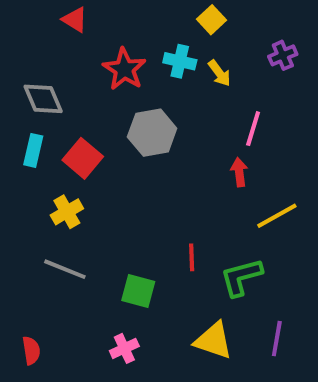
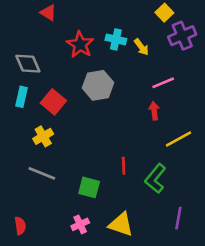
yellow square: (211, 20) -> (164, 13), moved
purple cross: (283, 55) -> (182, 36), size x1.5
pink line: (253, 129) -> (163, 83), turned 50
green L-shape: (241, 277) -> (155, 178), turned -36
yellow triangle: (213, 341) -> (121, 224), moved

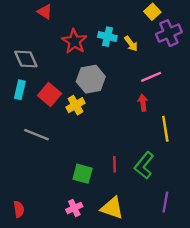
yellow cross: (43, 136) -> (75, 105), moved
yellow line: (178, 139) -> (165, 129), turned -70
red line: (124, 166) -> (115, 164), moved
gray line: (42, 173) -> (36, 135), moved

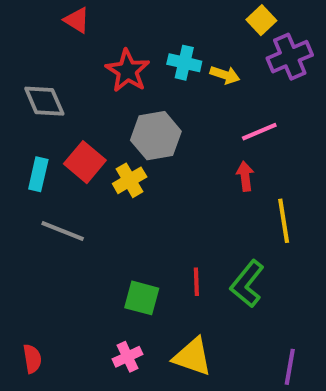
yellow arrow: (131, 44) -> (225, 75), turned -35
cyan rectangle: (20, 90) -> (38, 174), moved
purple line: (165, 202) -> (290, 367), moved

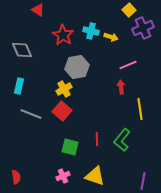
red square: (85, 162) -> (62, 111), moved

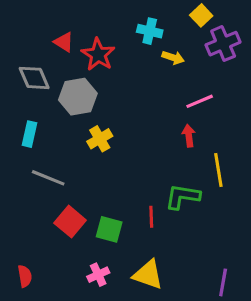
red triangle: (38, 10) -> (64, 42), moved
cyan cross: (91, 31) -> (150, 31), moved
gray hexagon: (77, 67) -> (78, 97), moved
red square: (62, 111) -> (70, 222), moved
green L-shape: (122, 140) -> (182, 197), moved, turned 60

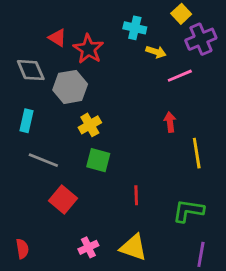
pink line: (200, 101) -> (180, 76), moved
green L-shape: (182, 197) -> (188, 211), moved
green square: (109, 229) -> (98, 160), moved

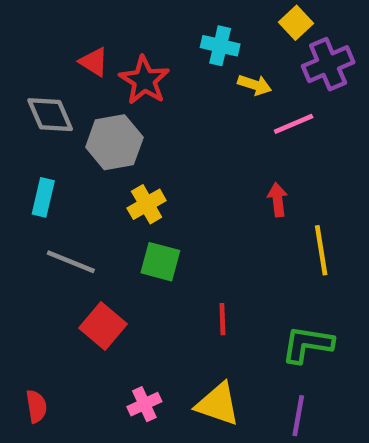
purple line: (201, 254) -> (298, 416), moved

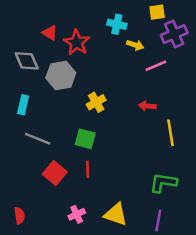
yellow square: (296, 23) -> (157, 12), turned 35
red arrow: (278, 200) -> (147, 106), turned -77
yellow cross: (147, 204) -> (96, 102), moved
red line: (222, 319) -> (88, 169), moved

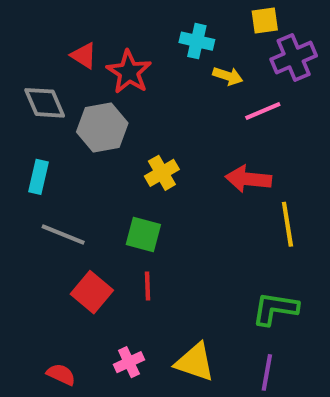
red arrow: (147, 106) -> (248, 179), size x1.5
red semicircle: (19, 216) -> (61, 374), moved, turned -56

